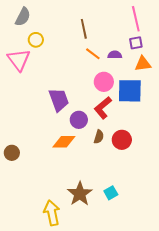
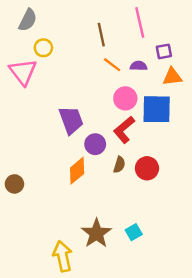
pink line: (136, 19) -> (140, 22), moved
orange diamond: (64, 142) -> (77, 171), turned -40

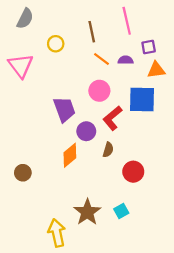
yellow circle: (43, 48) -> (56, 44), moved
pink circle: (125, 98) -> (99, 91), moved
red circle: (147, 168) -> (133, 172), moved
brown circle: (14, 184) -> (23, 173), moved

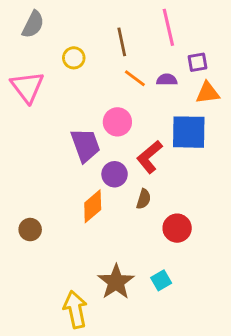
pink circle: (99, 91) -> (117, 122), moved

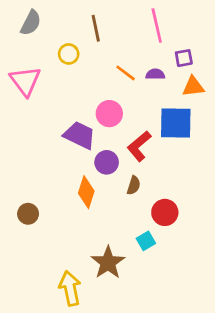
brown line: (122, 42) -> (96, 28), moved
purple trapezoid: (85, 145) -> (79, 135), turned -44
orange diamond: (93, 206) -> (86, 192), turned -32
cyan square: (161, 280) -> (146, 241), moved

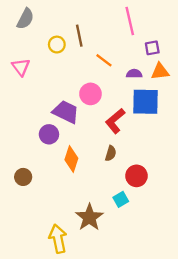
brown line: (96, 28) -> (79, 36), moved
purple semicircle: (155, 74) -> (134, 74), moved
pink triangle: (25, 81) -> (21, 67), size x0.7
purple circle: (107, 162) -> (49, 134), moved

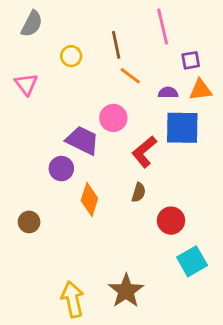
brown line: (79, 36) -> (116, 45), moved
cyan square: (121, 199) -> (192, 261), moved, size x1.5
brown star: (89, 217) -> (126, 291), moved

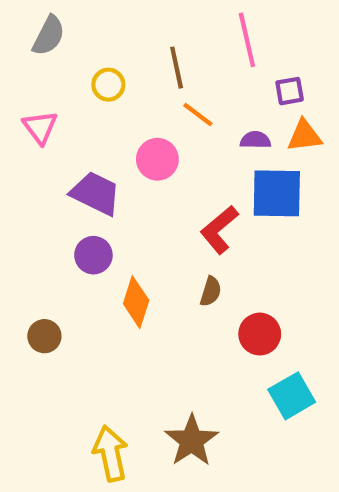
pink circle: (113, 118) -> (157, 159), moved
purple trapezoid: (82, 140) -> (96, 193), moved

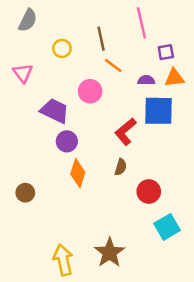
purple circle: (93, 255) -> (67, 141), moved

